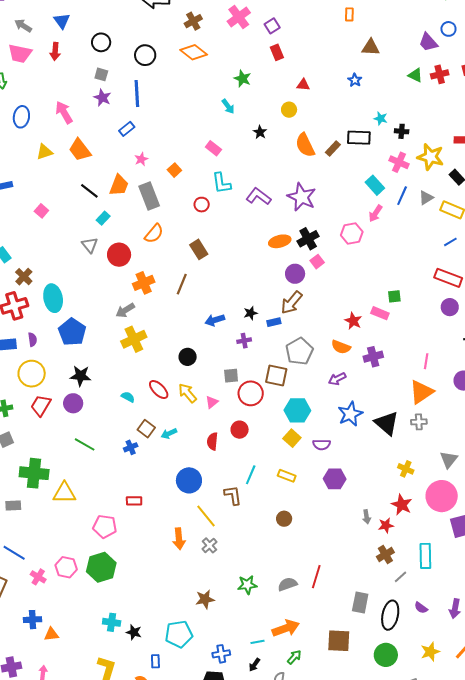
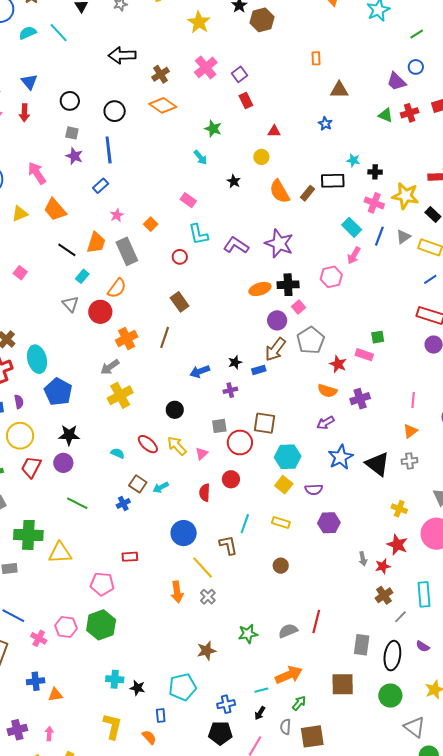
orange semicircle: (154, 234) -> (117, 288), moved
black cross: (308, 239) -> (288, 285), turned 30
gray pentagon: (299, 351) -> (311, 340), moved
orange triangle: (421, 392) -> (410, 431), size x0.6

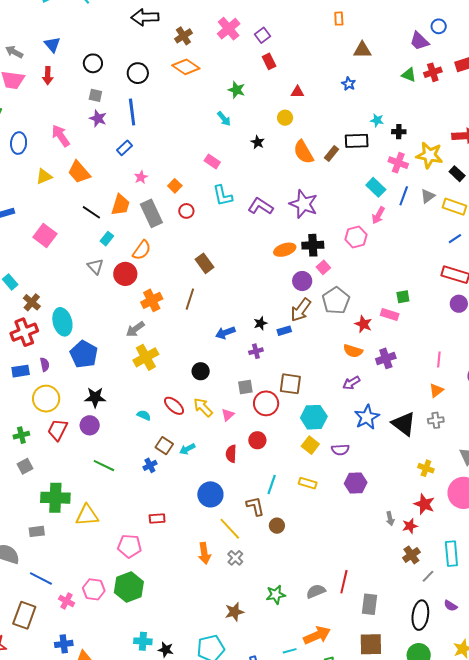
red circle: (180, 257) -> (186, 211), moved
pink square: (20, 273) -> (45, 236), size x1.6
brown circle: (281, 566) -> (277, 526), moved
gray rectangle: (362, 645) -> (370, 604), moved

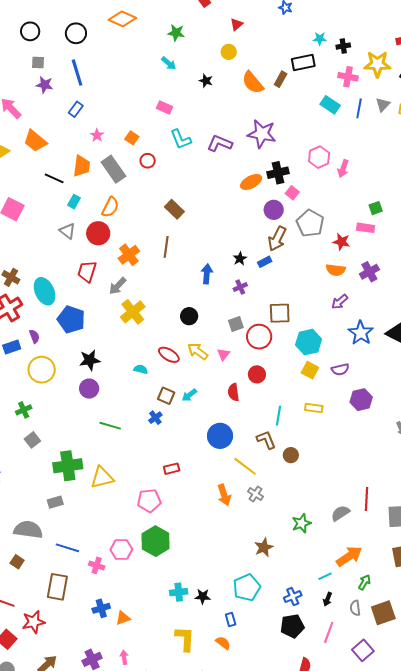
red triangle: (297, 92) -> (237, 24), turned -32
pink arrow: (378, 215) -> (343, 169), moved
blue arrow: (225, 333) -> (207, 274), turned 126
red trapezoid: (58, 430) -> (87, 271), moved

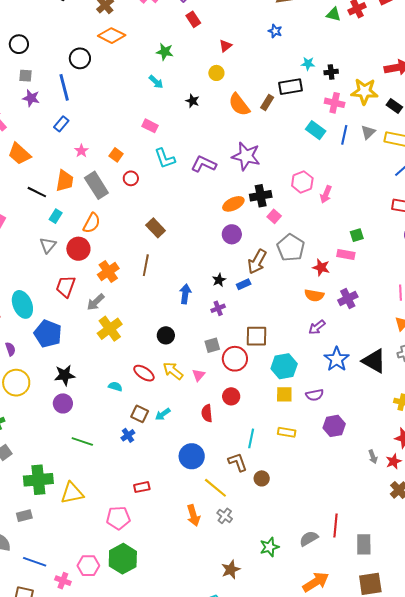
black circle: (76, 33) -> (80, 58), moved
purple circle: (274, 210) -> (232, 234), moved
gray triangle: (67, 231) -> (48, 245), turned 30
yellow square: (310, 370) -> (284, 394), turned -30

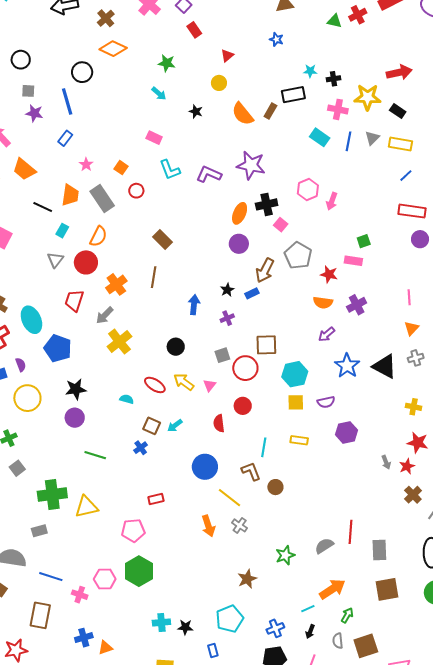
orange ellipse: (233, 204) -> (240, 213), turned -40

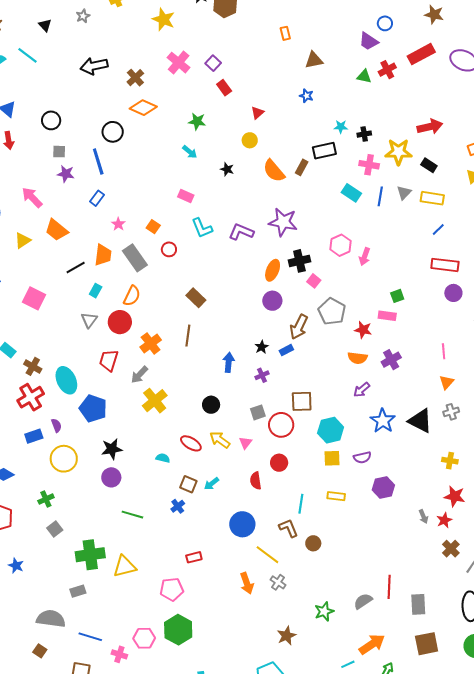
black line: (43, 207) -> (76, 267), turned -54

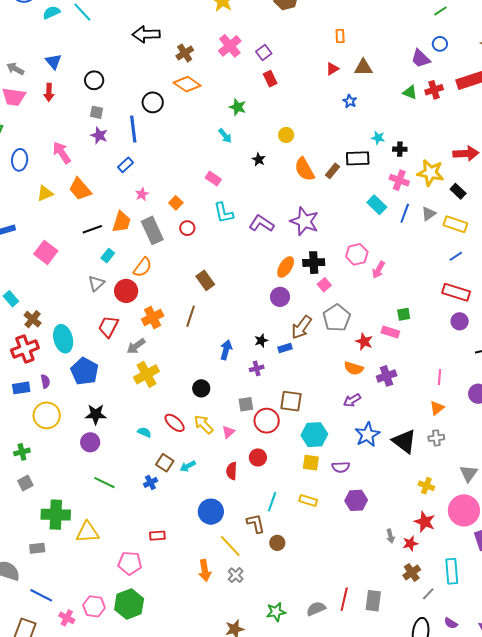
red triangle: (257, 113) -> (332, 69), moved
gray rectangle: (418, 604) -> (373, 601), moved

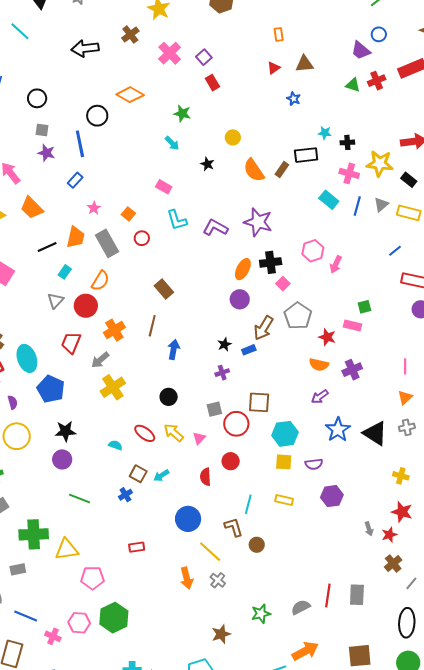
brown cross: (185, 53) -> (130, 35), moved
blue line: (456, 256) -> (395, 251), moved
blue arrow: (226, 350) -> (174, 349), moved
pink pentagon: (130, 563) -> (92, 578), moved

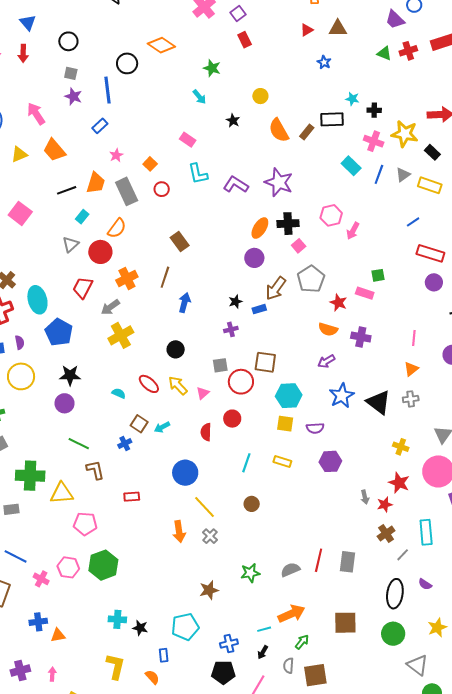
purple cross: (352, 370) -> (361, 337), turned 30
brown L-shape: (234, 527) -> (95, 470), moved

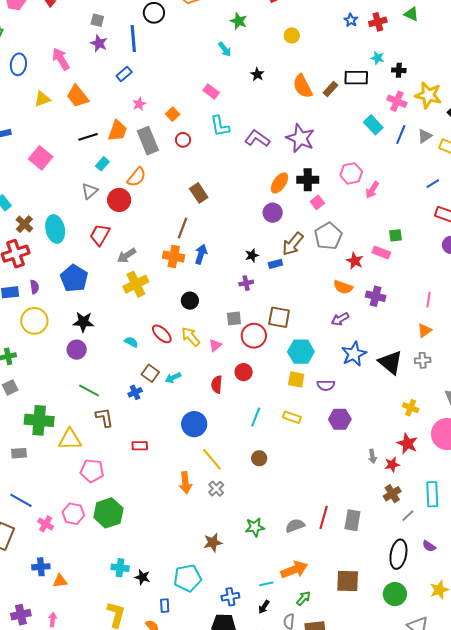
red cross: (408, 51) -> (378, 22), moved
yellow circle: (260, 96) -> (292, 35), moved
orange cross: (127, 278) -> (174, 256), moved, turned 35
cyan ellipse: (37, 300) -> (55, 229), moved

